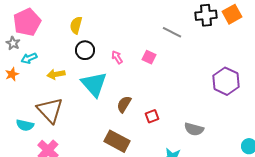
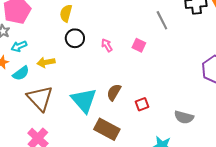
gray line: (172, 32) -> (162, 20), turned 36
cyan triangle: (94, 84) -> (84, 100), moved
cyan semicircle: (25, 125) -> (21, 73), moved, turned -48

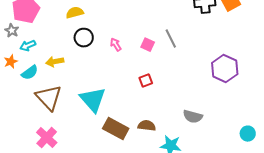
yellow semicircle: (66, 13) -> (75, 13), turned 60
gray line: (162, 20) -> (171, 39), moved
brown semicircle: (114, 92) -> (147, 126), moved, turned 66
red square: (142, 104) -> (146, 81), moved

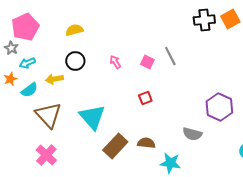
black circle: (84, 38) -> (75, 61), moved
purple hexagon: (225, 69) -> (219, 107), moved
brown rectangle: (116, 129) -> (115, 146), turned -75

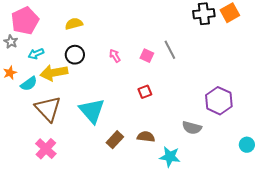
cyan arrow: (27, 63) -> (36, 54), moved
yellow arrow: (54, 79) -> (54, 73), size x1.5
brown rectangle: (115, 146) -> (115, 140), size x0.7

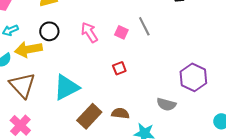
pink arrow: (115, 56) -> (89, 32), size x1.5
cyan triangle: (92, 111) -> (66, 87), turned 44
brown rectangle: (115, 140) -> (89, 116), size x1.4

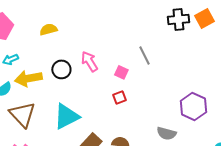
black circle: (49, 31) -> (61, 69), moved
pink square: (121, 32) -> (121, 72), moved

